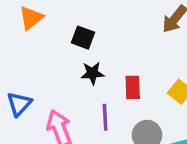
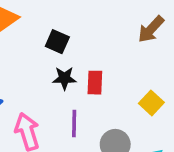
red rectangle: (133, 87) -> (95, 83), moved

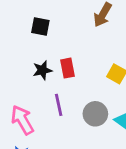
black square: (57, 42) -> (40, 26), moved

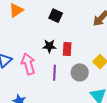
gray circle: (95, 114) -> (80, 72), moved
pink arrow: (22, 120) -> (28, 64), moved

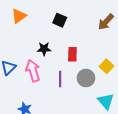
black star: (49, 46) -> (44, 49), moved

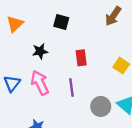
black star: (44, 49) -> (40, 51), moved
gray circle: (86, 78) -> (101, 106), moved

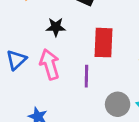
red rectangle: (81, 58) -> (104, 43), size x1.5

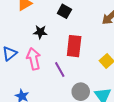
purple line: (86, 76) -> (60, 69), turned -35

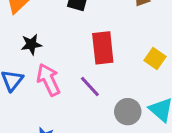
black star: (40, 32) -> (31, 44), moved

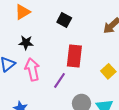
purple line: (90, 87) -> (60, 80), turned 63

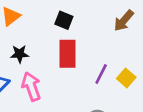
red rectangle: (74, 56) -> (67, 54), moved
purple line: (60, 80) -> (101, 74), moved

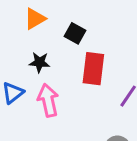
black square: (64, 20) -> (75, 33), moved

